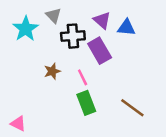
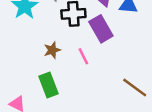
green rectangle: (86, 103) -> (48, 85), moved

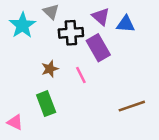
brown line: (135, 88) -> (132, 106), turned -55

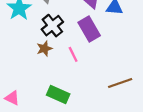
black cross: (71, 33) -> (52, 26), moved, turned -35
green rectangle: (46, 104) -> (58, 94), moved, turned -45

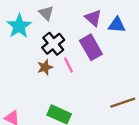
pink line: (73, 54) -> (69, 65), moved

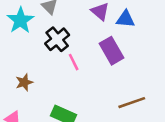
purple rectangle: (91, 47) -> (112, 51), moved
brown star: (45, 67) -> (24, 82), moved

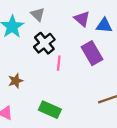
pink line: (74, 62) -> (59, 63), turned 32

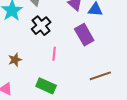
pink line: (59, 63) -> (54, 54), moved

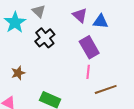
pink line: (54, 54) -> (88, 72), moved

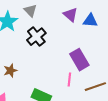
purple rectangle: (89, 47) -> (79, 60), moved
pink line: (88, 72) -> (69, 80), moved

